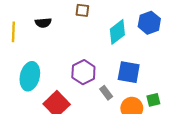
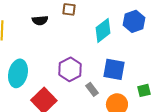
black semicircle: (43, 23) -> (40, 20), moved
green square: (153, 100) -> (144, 90), moved

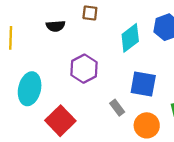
purple hexagon: (70, 69) -> (84, 69), moved

